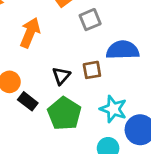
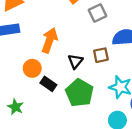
orange arrow: (30, 33) -> (50, 40), moved

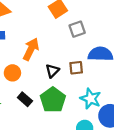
black rectangle: (48, 84) -> (25, 99), moved

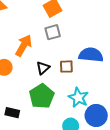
gray square: (77, 29) -> (53, 32), moved
black rectangle: (25, 99) -> (12, 113), moved, turned -32

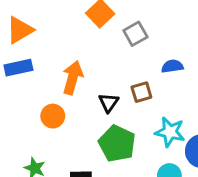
gray square: (53, 32) -> (135, 34), moved
blue semicircle: (91, 55) -> (172, 66), size x0.6

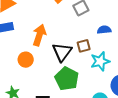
black triangle: (109, 103) -> (62, 52), size x1.5
cyan star: (170, 132) -> (100, 61), moved, turned -30

